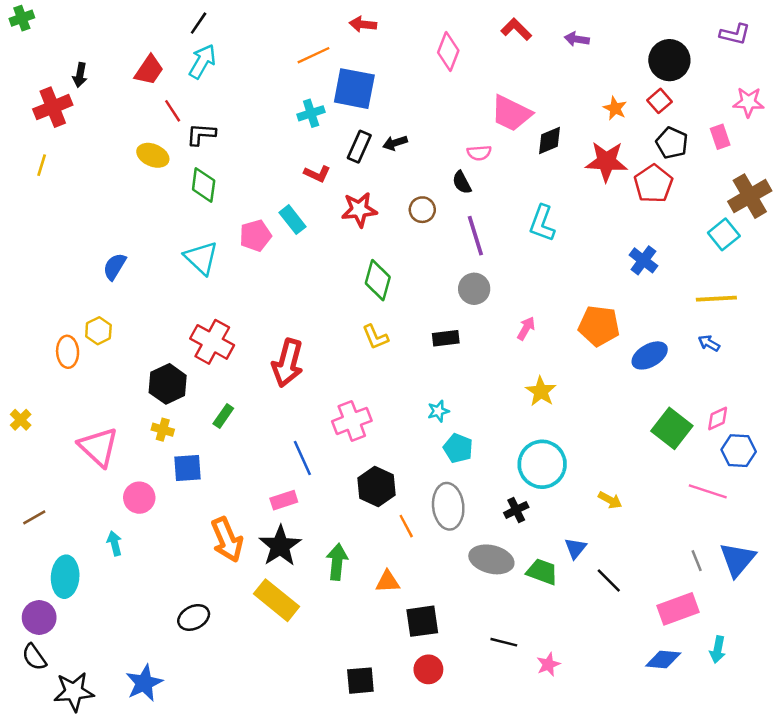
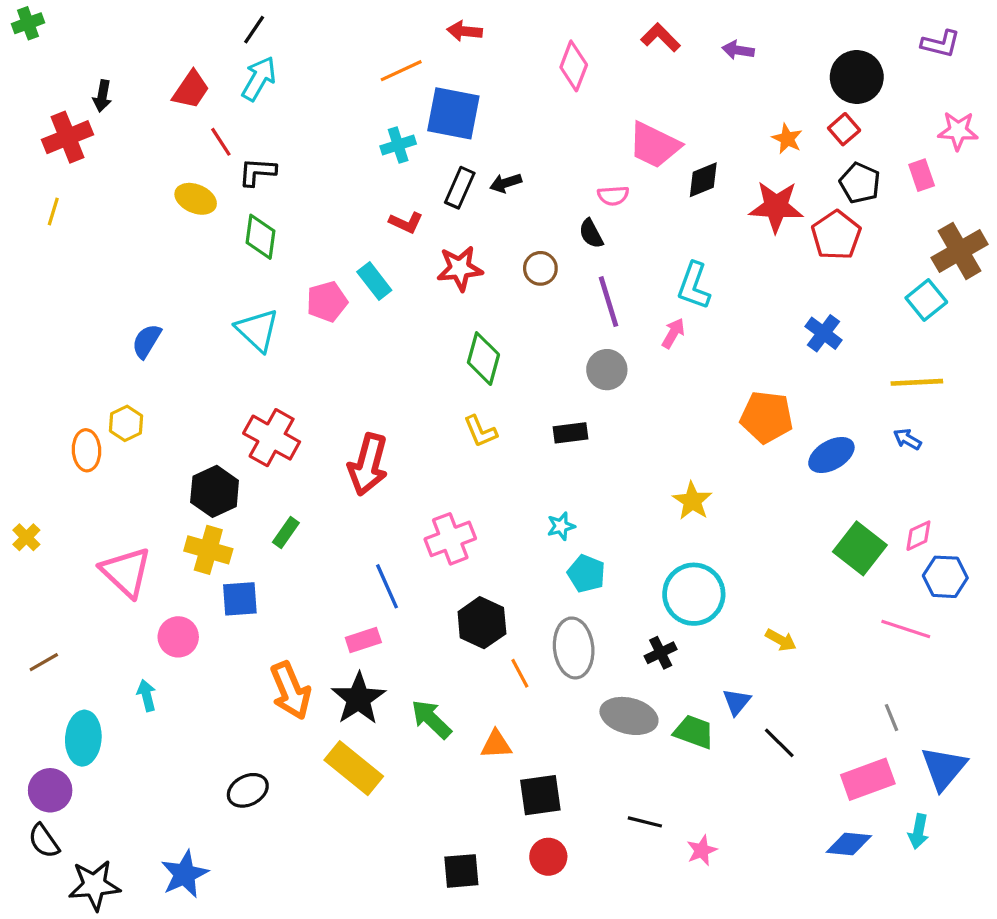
pink arrow: (526, 328) -> (673, 333), moved
yellow cross: (163, 430) -> (208, 550), size x1.6
blue triangle: (737, 559) -> (944, 768), moved
green arrow: (337, 562) -> (431, 719), turned -52

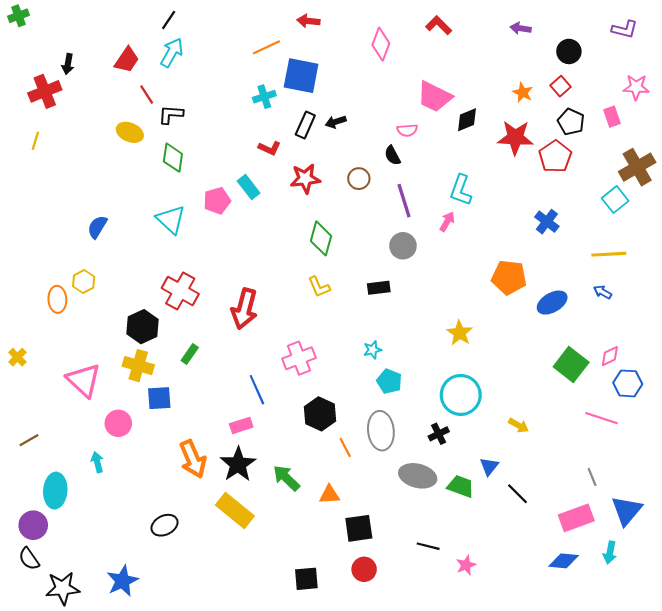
purple arrow: (738, 50) -> (521, 28), moved
black circle: (857, 77) -> (569, 51), size x0.7

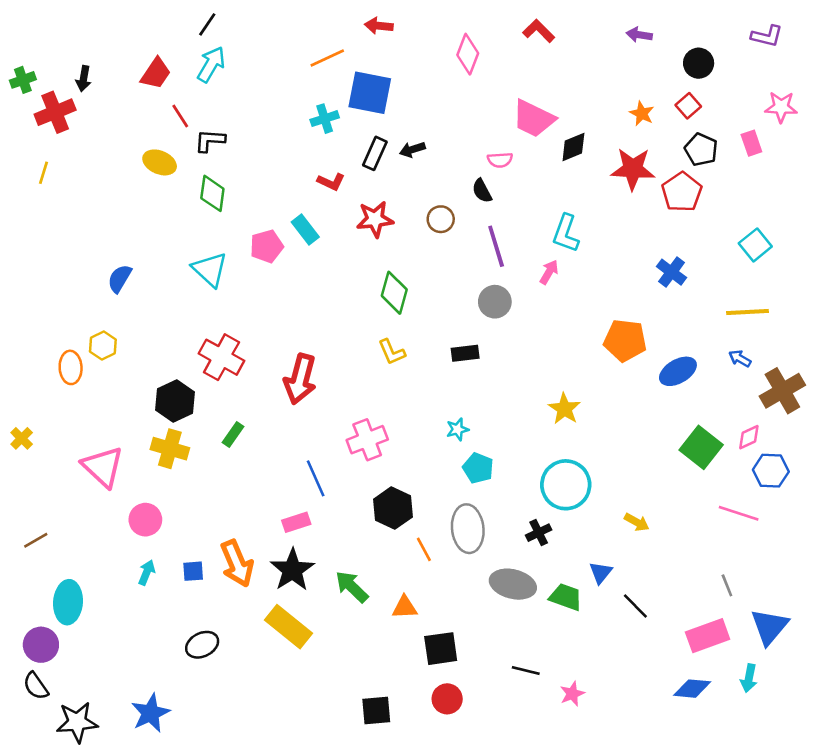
green cross: (19, 16) -> (23, 80), moved
brown cross: (637, 167) -> (782, 391), moved
blue square: (159, 398) -> (193, 571), moved, size x0.7
cyan arrow: (97, 462) -> (147, 572), moved, turned 36

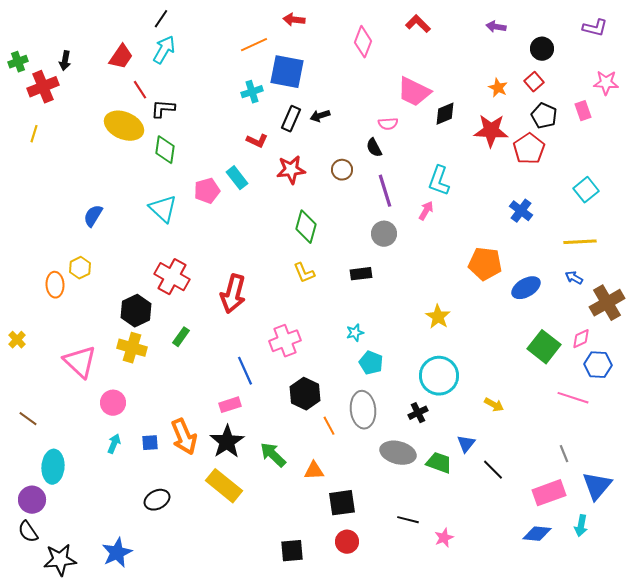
yellow ellipse: (160, 162) -> (124, 126), size x1.5
brown line: (36, 540) -> (28, 419), turned 66

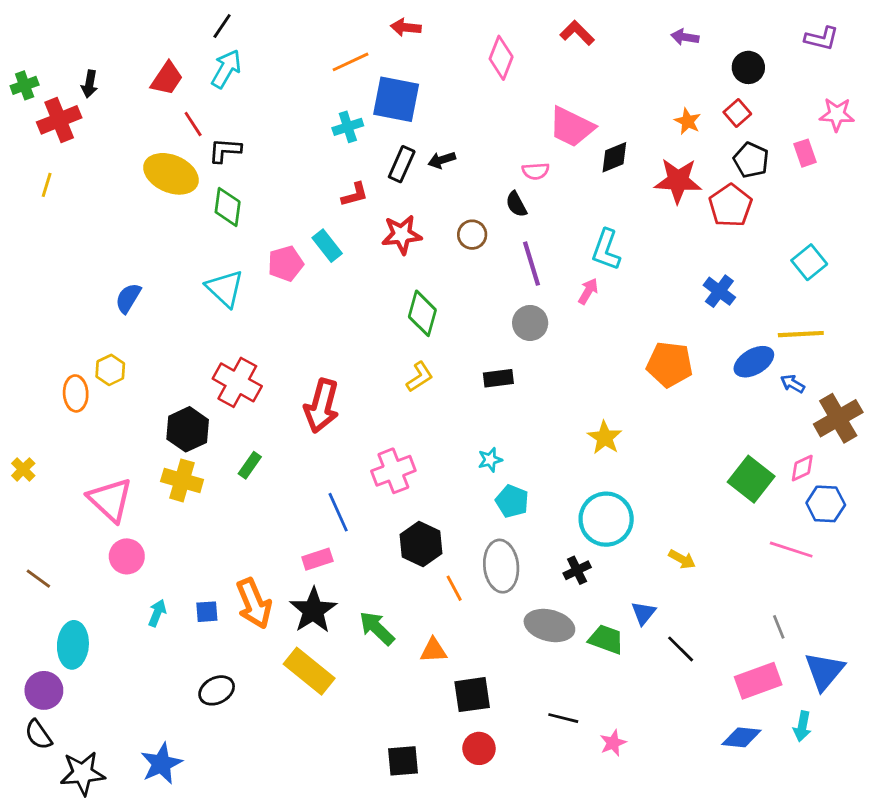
red L-shape: (257, 141) -> (355, 195), turned -40
yellow L-shape: (304, 273) -> (420, 377), turned -100
blue ellipse: (526, 288) -> (754, 362), moved
pink circle: (113, 403) -> (127, 556), moved

